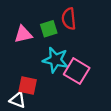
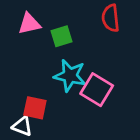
red semicircle: (69, 19) -> (111, 18), moved
pink triangle: (23, 34) -> (29, 24), moved

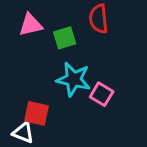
red semicircle: (111, 18) -> (99, 19), moved
pink square: (97, 90) -> (102, 94), size x0.7

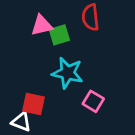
pink triangle: (31, 25) -> (42, 25), moved
pink square: (102, 94) -> (93, 101), moved

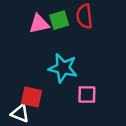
green square: (59, 35) -> (59, 20), moved
pink square: (93, 101) -> (87, 94), turned -30

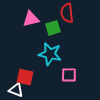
green square: (59, 20) -> (53, 28), moved

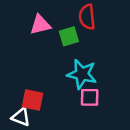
cyan star: (50, 54) -> (82, 74), moved

